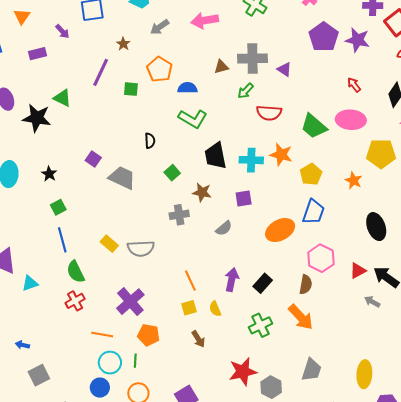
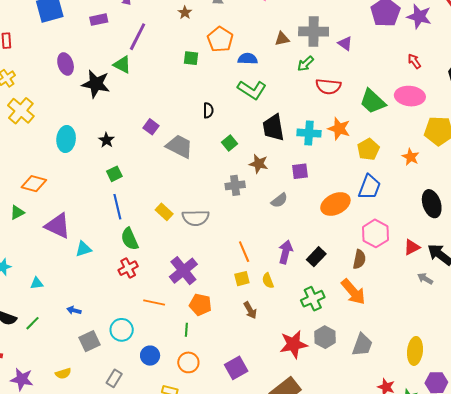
purple line: (101, 72) -> (138, 37), moved
cyan circle: (110, 363) -> (122, 330), moved
gray hexagon: (271, 387) -> (325, 337), moved

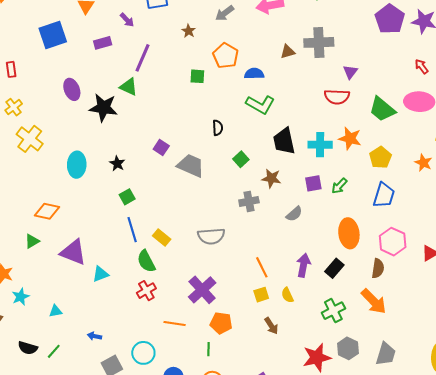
purple triangle: (345, 43) -> (350, 72), moved, turned 35
green arrow: (306, 64) -> (339, 186), moved
orange ellipse: (335, 204) -> (349, 233), moved, turned -68
yellow rectangle: (164, 212) -> (162, 237), moved

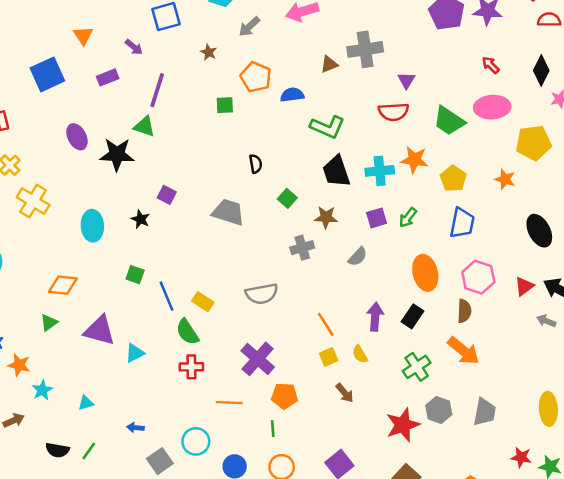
green L-shape: (260, 105) -> (327, 127), moved
purple square: (161, 148) -> (167, 195), moved
green square: (127, 197) -> (135, 275), moved, turned -35
red cross: (146, 291) -> (191, 367), turned 36

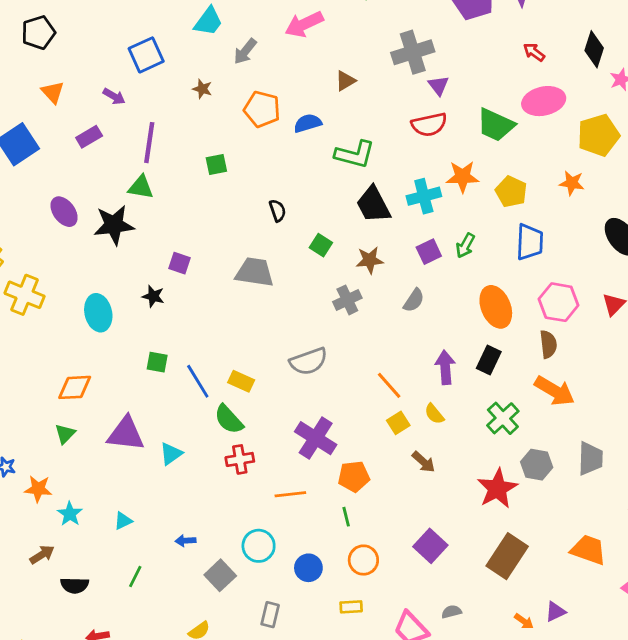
gray cross: (365, 49) -> (413, 52), moved
green square: (225, 105) -> (216, 164), moved
black semicircle: (57, 450) -> (75, 585), moved

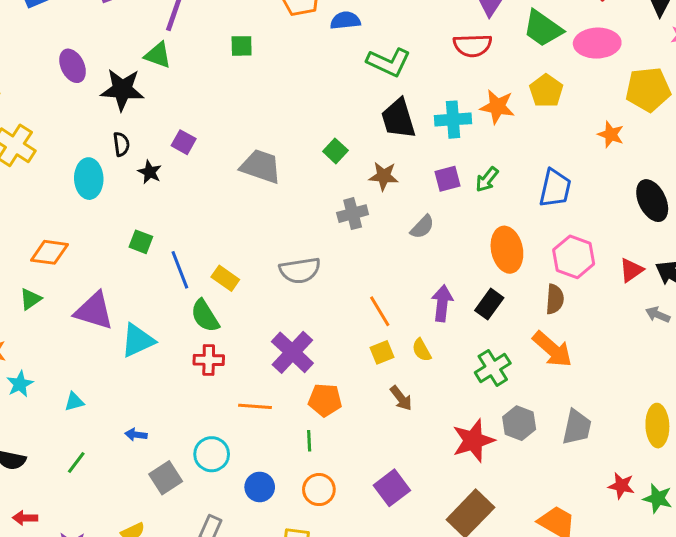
green trapezoid: (496, 125) -> (543, 28), moved
yellow pentagon: (511, 192) -> (546, 91), moved
black semicircle: (278, 211) -> (121, 144), moved
cyan triangle: (171, 454) -> (138, 340), size x1.4

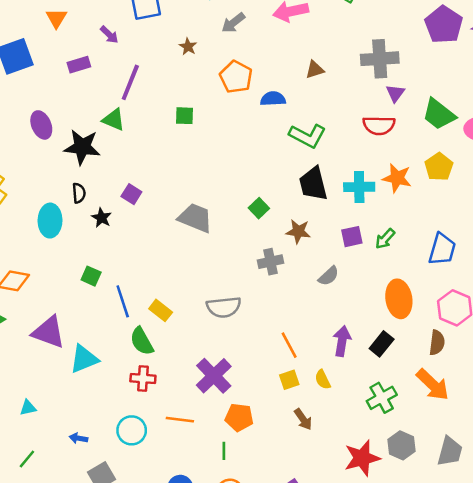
cyan circle: (212, 454) -> (132, 430), moved

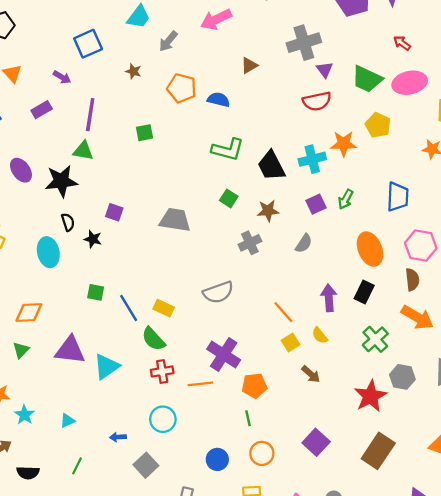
blue semicircle: (273, 99) -> (219, 100), turned 30
green L-shape: (308, 136) -> (228, 150), moved
orange line: (180, 420) -> (200, 384), moved

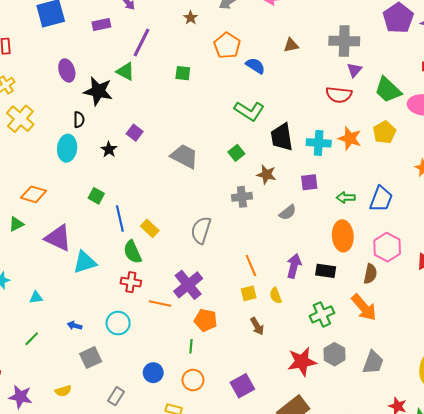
green arrow: (346, 199) -> (346, 198), moved, turned 42
black semicircle: (68, 222) -> (79, 120), moved
gray semicircle: (218, 292) -> (201, 230), turned 108
black rectangle: (364, 292) -> (326, 271), turned 54

